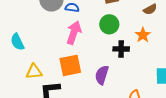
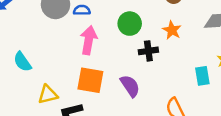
orange square: (70, 65) -> (90, 80), turned 30
purple semicircle: (102, 75) -> (130, 86), turned 138

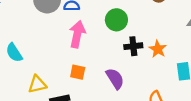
orange star: (172, 30) -> (158, 49), moved
orange square: (90, 80) -> (78, 72), size x0.6

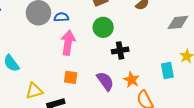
orange star: (158, 49) -> (132, 80), moved

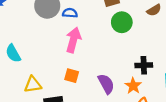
green circle: (103, 27) -> (122, 22), moved
black cross: (120, 50) -> (144, 65), moved

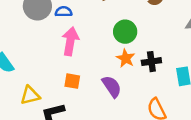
green circle: (122, 22) -> (125, 32), moved
orange star: (133, 86) -> (126, 58), moved

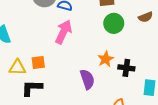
green circle: (125, 32) -> (114, 23), moved
orange square: (72, 81) -> (38, 63), moved, turned -32

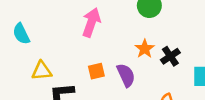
orange square: (38, 63) -> (96, 71), moved
black cross: (126, 68) -> (170, 56), turned -35

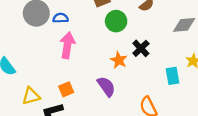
black cross: (170, 56) -> (141, 48), moved
orange square: (96, 71) -> (66, 89), moved

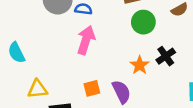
orange square: (66, 89) -> (92, 88), moved

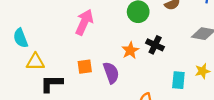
cyan semicircle: (17, 53) -> (21, 38), moved
black cross: (166, 56) -> (155, 45), turned -36

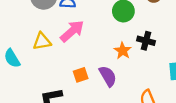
pink arrow: (84, 22) -> (72, 31), turned 35
yellow triangle: (35, 62) -> (42, 41), moved

